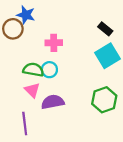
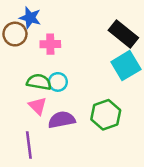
black rectangle: (105, 29) -> (123, 34), size x1.6
pink cross: (54, 43) -> (50, 44), moved
green hexagon: (104, 100) -> (106, 115), moved

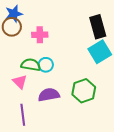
blue star: (30, 18) -> (14, 14), moved, turned -30
black rectangle: (123, 34) -> (98, 27), turned 35
pink triangle: (38, 106) -> (20, 82), moved

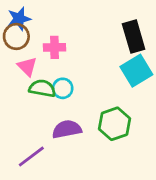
pink triangle: (20, 82) -> (27, 66), moved
purple line: (23, 115) -> (31, 157), turned 60

